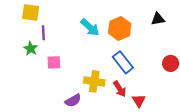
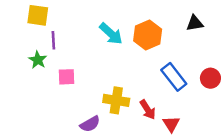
blue rectangle: (123, 62) -> (174, 77), moved

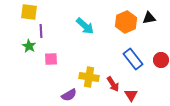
orange hexagon: (148, 35) -> (126, 22), moved

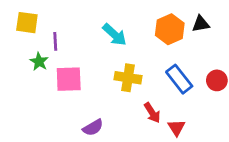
yellow square: (29, 12) -> (27, 23), moved
pink square: (51, 59) -> (69, 79), size x1.5
yellow cross: (89, 77) -> (128, 78), moved

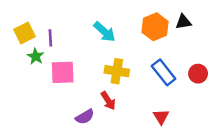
yellow square: (27, 23) -> (24, 33), moved, turned -35
red arrow: (152, 113) -> (108, 101), moved

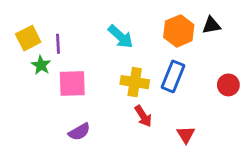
blue rectangle: (164, 72) -> (173, 76), moved, turned 60
red arrow: (108, 101) -> (143, 116), moved
purple semicircle: (85, 117) -> (79, 132), moved

